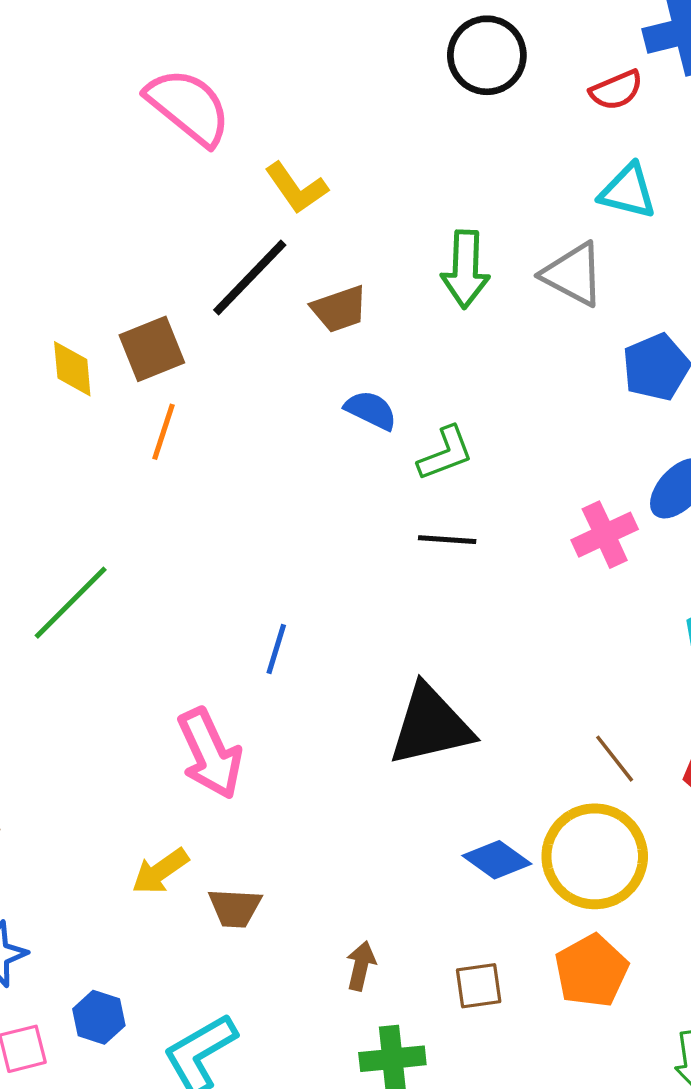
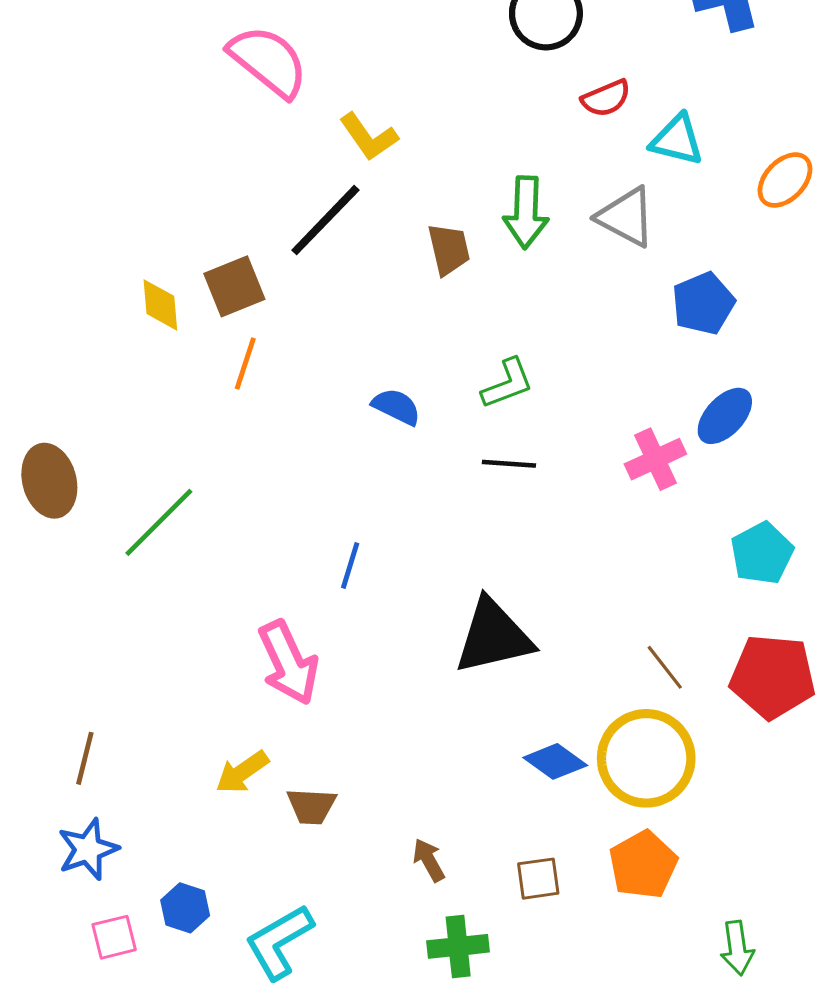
red semicircle: (616, 90) -> (606, 98), moved
brown trapezoid: (339, 309) -> (449, 249), moved, turned -84
blue semicircle: (371, 410) -> (396, 407), moved
brown arrow: (361, 966) -> (429, 860), turned -42

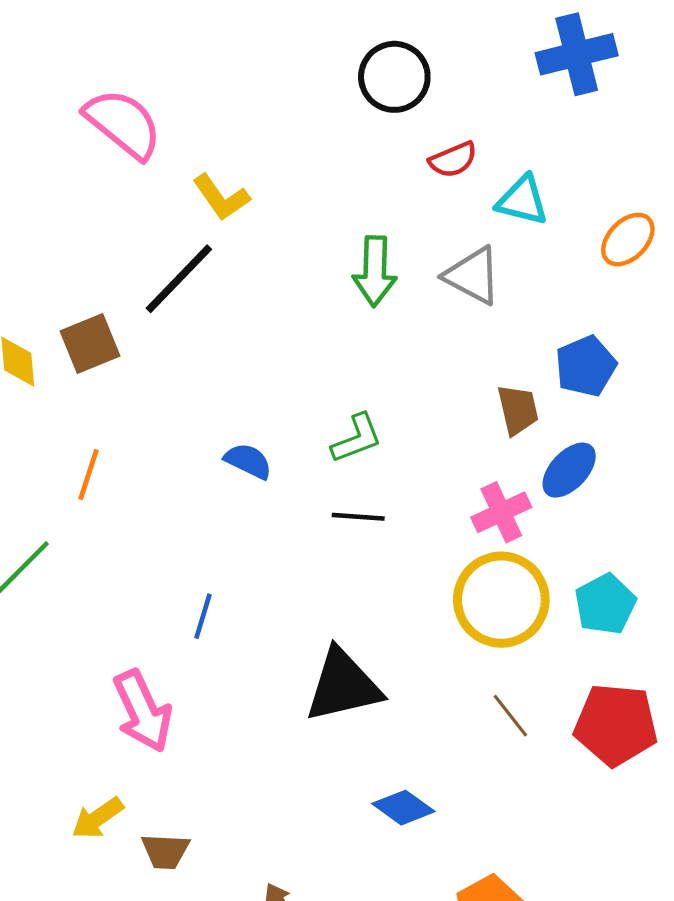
brown trapezoid: (449, 249) -> (518, 410), moved
blue pentagon: (703, 303) -> (586, 366), moved
orange line: (245, 363) -> (89, 475), moved
yellow circle: (646, 758) -> (501, 600), moved

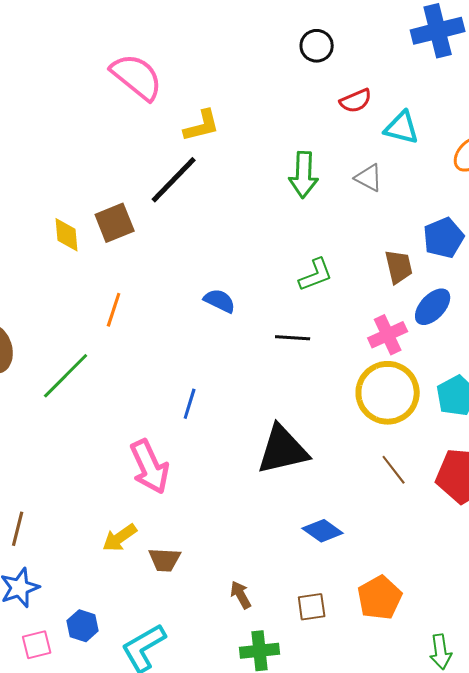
black circle: (394, 77) -> (317, 46), size x0.7
yellow L-shape: (221, 197) -> (202, 126), turned -69
gray triangle: (473, 276) -> (369, 178), size x0.7
green L-shape: (357, 438) -> (316, 275), moved

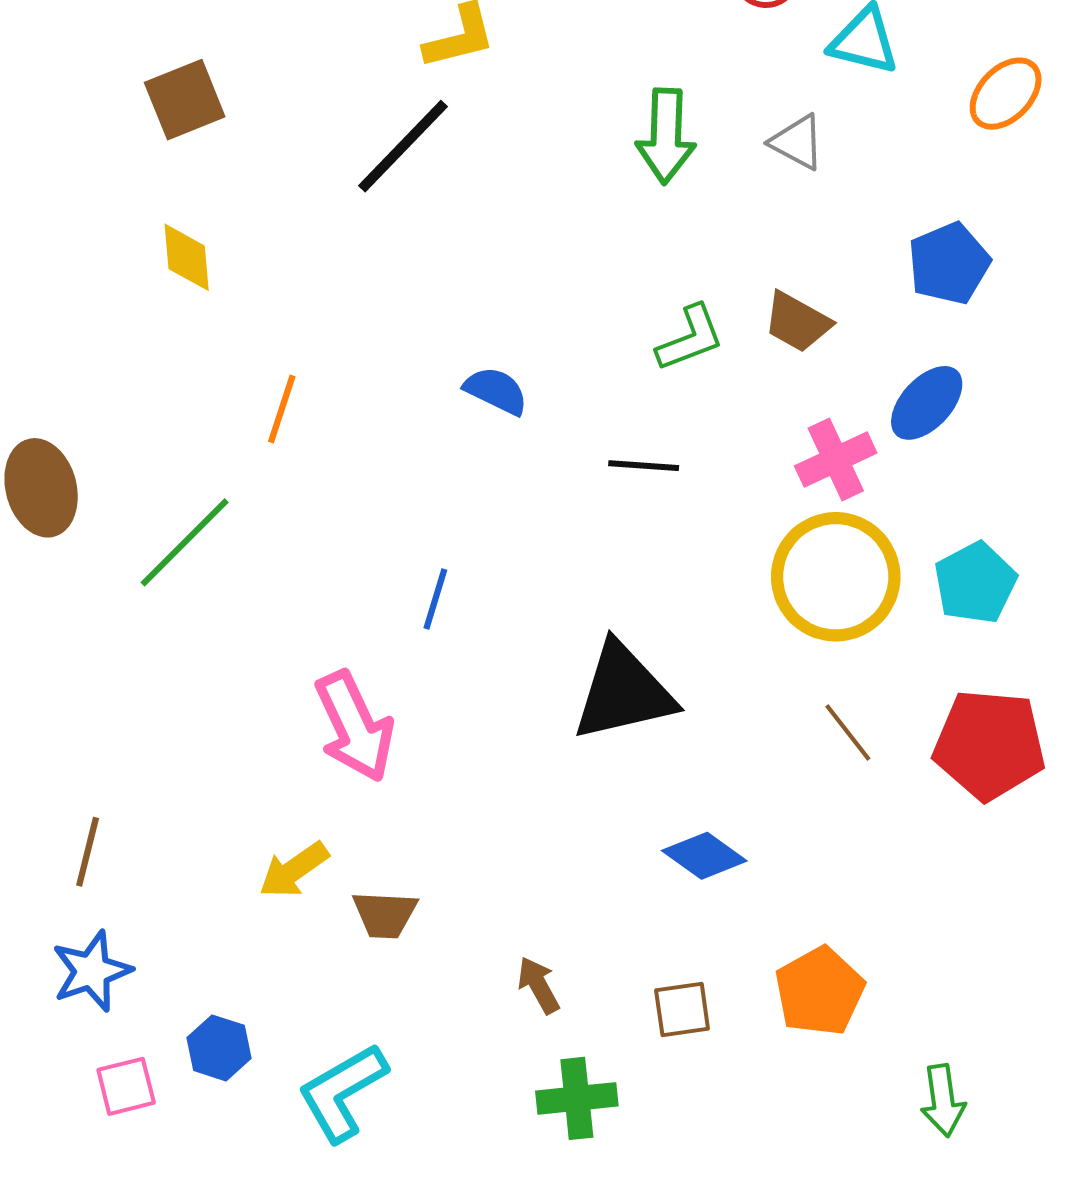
brown square: (115, 223) -> (185, 100), moved
brown trapezoid: (399, 267) -> (797, 322), moved, turned 132

